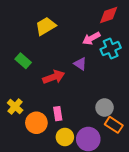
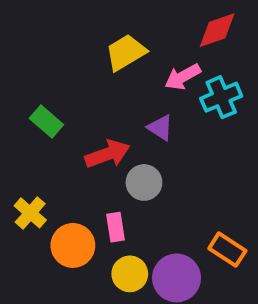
yellow trapezoid: (46, 26) -> (126, 52), moved
gray circle: (105, 108) -> (144, 182), moved

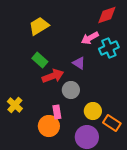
yellow trapezoid: (126, 52) -> (39, 26), moved
green rectangle: (46, 122) -> (40, 60), moved
orange circle: (73, 245) -> (49, 126), moved
yellow circle: (130, 274) -> (93, 111), moved

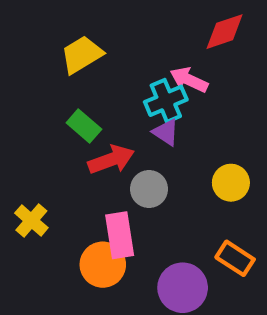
pink arrow: (90, 38) -> (189, 80), turned 54
cyan cross: (109, 48) -> (166, 101), moved
yellow circle: (93, 111) -> (231, 183), moved
pink rectangle: (57, 112) -> (120, 235), size x1.5

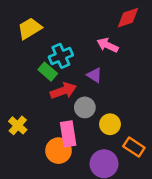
yellow trapezoid: (82, 55) -> (30, 28), moved
cyan cross: (166, 101) -> (61, 56), moved
yellow circle: (231, 183) -> (110, 124), moved

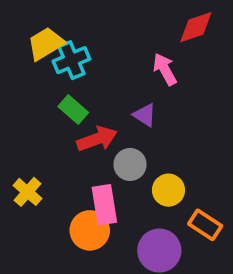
pink arrow: (108, 45) -> (165, 69), turned 36
cyan cross: (61, 56) -> (71, 60), moved

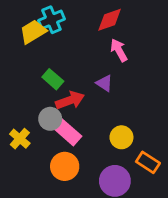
red diamond: (196, 27) -> (110, 20), moved
cyan cross: (71, 60) -> (51, 20), moved
gray circle: (130, 164) -> (50, 119), moved
pink rectangle: (104, 205) -> (67, 132), moved, turned -40

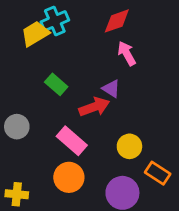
red arrow: (70, 100) -> (94, 107), moved
gray circle: (50, 119) -> (17, 127), moved
yellow cross: (20, 139) -> (17, 194), moved, turned -36

